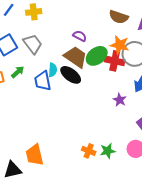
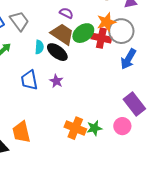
orange star: (120, 45) -> (106, 22), turned -30
blue trapezoid: (43, 81) -> (29, 80), moved
purple star: (120, 100) -> (56, 81), moved
orange cross: (89, 151) -> (75, 128), size x1.5

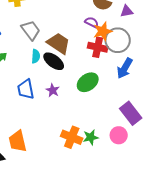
purple semicircle: (66, 13) -> (92, 22), moved
gray trapezoid: (19, 21) -> (31, 30), moved
green ellipse: (83, 33) -> (88, 82), moved

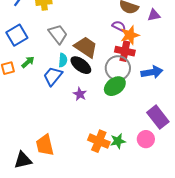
gray circle: (118, 40) -> (118, 68), moved
blue arrow: (125, 68) -> (152, 72), turned -130
blue trapezoid: (26, 89) -> (53, 76), moved, turned 50

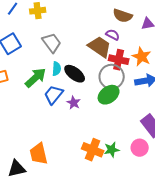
orange star: (130, 35) -> (142, 57), moved, turned -30
brown trapezoid: (86, 47) -> (100, 47), moved
green arrow: (28, 62) -> (36, 78), moved, size x1.6
blue trapezoid: (53, 76) -> (54, 95), moved

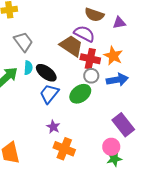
purple semicircle: (113, 35) -> (84, 34), size x1.5
gray circle: (112, 77) -> (91, 76), moved, size x0.6
blue trapezoid: (54, 95) -> (49, 94), moved
purple star: (74, 103) -> (53, 127), moved
green star: (112, 150) -> (114, 159), moved

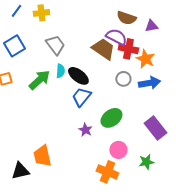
red cross: (90, 59) -> (128, 49), moved
green ellipse: (80, 94) -> (111, 118), moved
pink circle: (111, 147) -> (118, 150), moved
orange cross: (64, 149) -> (107, 172), moved

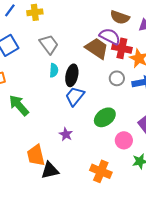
black ellipse: (78, 76) -> (72, 75), turned 65
green arrow: (39, 80) -> (19, 105), moved, turned -90
purple star: (85, 130) -> (66, 134), moved
pink circle: (118, 150) -> (124, 140), moved
black triangle: (20, 171) -> (50, 170), moved

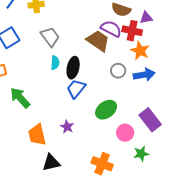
red cross: (122, 48) -> (132, 31), moved
orange trapezoid: (36, 155) -> (37, 135), moved

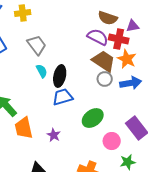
brown trapezoid: (98, 41) -> (104, 61), moved
cyan semicircle: (55, 63) -> (42, 71), turned -32
blue trapezoid: (76, 89) -> (63, 97), turned 35
orange trapezoid: (37, 135) -> (24, 128), moved

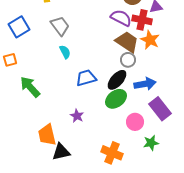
black ellipse: (60, 76) -> (117, 80), moved, turned 30
blue arrow: (131, 83) -> (145, 84), moved
orange trapezoid: (24, 128) -> (47, 135), moved

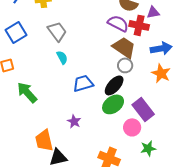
orange star: (150, 40) -> (161, 73), moved
blue arrow: (145, 84) -> (161, 48), moved
purple rectangle: (160, 109) -> (143, 109), moved

